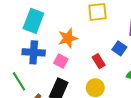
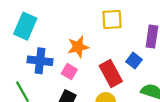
cyan rectangle: (33, 21) -> (25, 26), moved
red rectangle: (99, 61) -> (111, 73), size x1.6

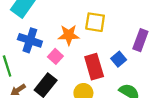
yellow square: (112, 20) -> (95, 22), moved

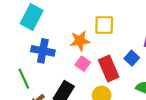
pink square: (55, 56) -> (83, 64), moved

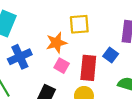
blue cross: (43, 51) -> (20, 57), turned -30
red rectangle: (109, 69) -> (88, 68), turned 35

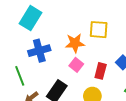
red rectangle: (88, 68) -> (101, 71), size x0.7

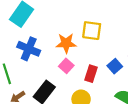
blue cross: (39, 51) -> (29, 49), turned 35

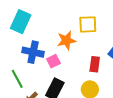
pink square: (66, 66) -> (53, 61), moved, turned 32

